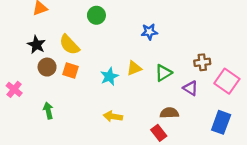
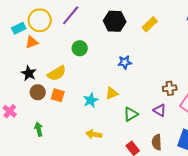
yellow semicircle: (69, 45) -> (57, 73), turned -78
green triangle: (163, 73) -> (131, 114), moved
brown semicircle: (169, 113) -> (157, 142), moved, turned -91

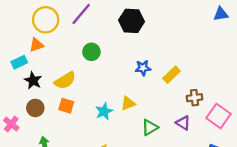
yellow rectangle: (150, 24) -> (172, 75), moved
cyan rectangle: (19, 28) -> (19, 62), moved
brown circle: (38, 92) -> (35, 108), moved

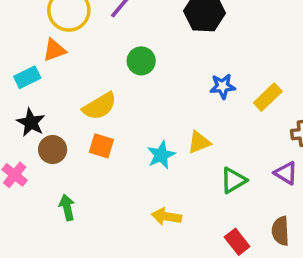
black star: (33, 80) -> (31, 122), moved

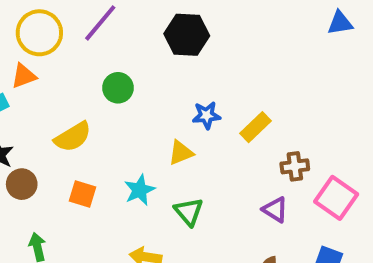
yellow triangle: (199, 142) -> (181, 153), moved
orange square: (101, 146) -> (83, 194), moved
green triangle: (233, 180) -> (189, 212), moved, turned -40

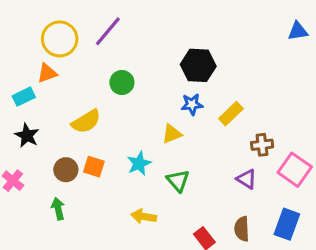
black hexagon: (187, 35) -> (198, 65), moved
brown circle: (22, 184) -> (66, 170), moved

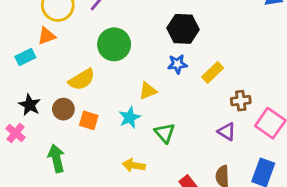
green circle: (122, 83) -> (114, 44), size x1.5
yellow triangle: (172, 134) -> (148, 91), moved
black star: (27, 135) -> (30, 105), moved
brown circle: (66, 170) -> (63, 109), moved
green arrow: (58, 209) -> (56, 158), size x1.4

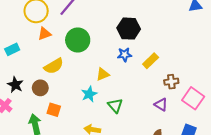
orange triangle: (47, 36) -> (44, 34), moved
orange square: (89, 120) -> (54, 110), moved

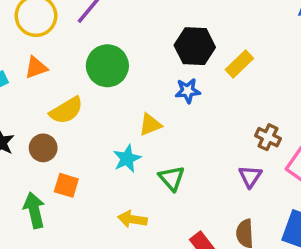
orange triangle: (44, 34) -> (36, 68), moved
yellow rectangle: (151, 61) -> (239, 64), moved
brown cross: (171, 82) -> (268, 137), turned 32
purple triangle: (161, 105) -> (250, 176), turned 32

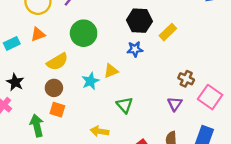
brown circle: (43, 148) -> (54, 88), moved
cyan star: (127, 159) -> (90, 81), moved

